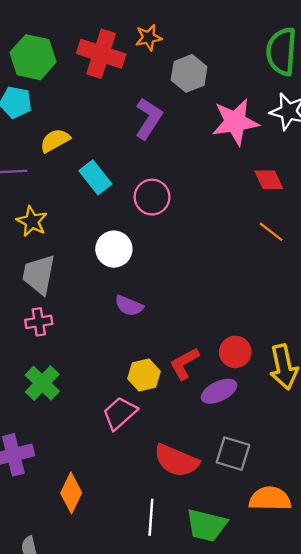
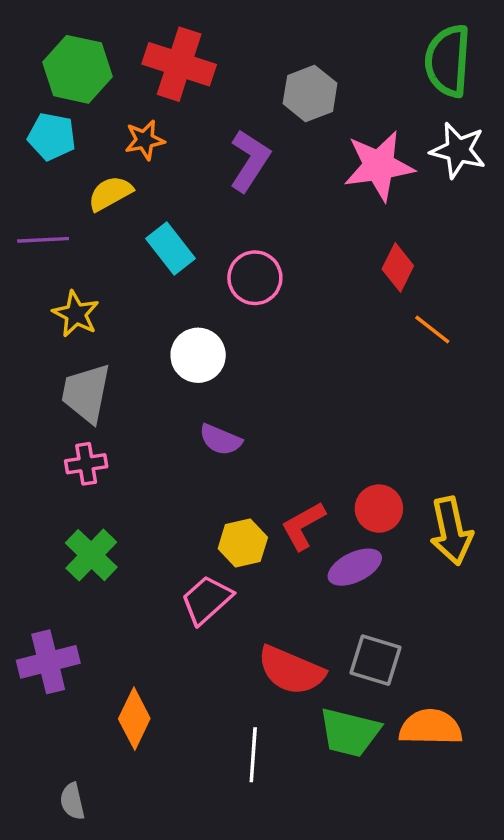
orange star: (149, 38) -> (145, 140), moved
red diamond: (269, 180) -> (398, 267), moved, turned 52
green trapezoid: (206, 525) -> (350, 732), moved

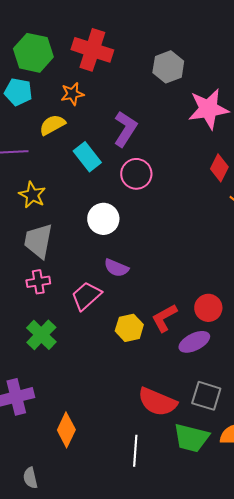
purple L-shape: (250, 161) -> (125, 129), moved
pink trapezoid: (207, 600) -> (86, 296), moved

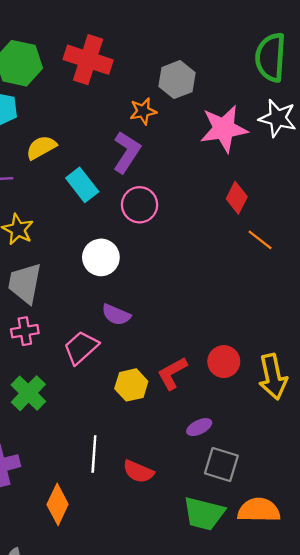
orange star: (72, 94) -> (143, 111), moved
purple ellipse: (194, 342) -> (199, 427), moved, size x0.7
red semicircle: (157, 402) -> (138, 472), moved, size x0.7
white line: (135, 451) -> (94, 454), moved

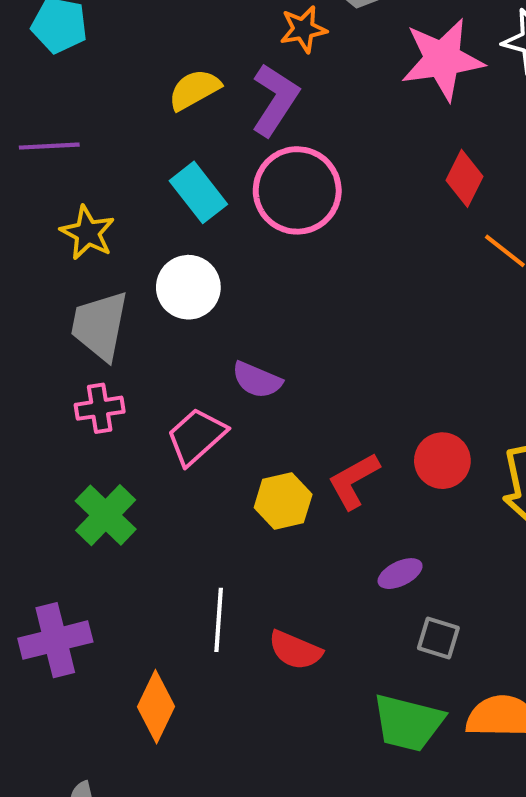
yellow semicircle: (41, 147) -> (194, 90), moved
cyan rectangle: (82, 185) -> (198, 192), moved
pink circle: (140, 205) -> (297, 190), size x1.4
white circle: (101, 257) -> (188, 287), moved
gray square: (221, 465) -> (438, 638), size x0.7

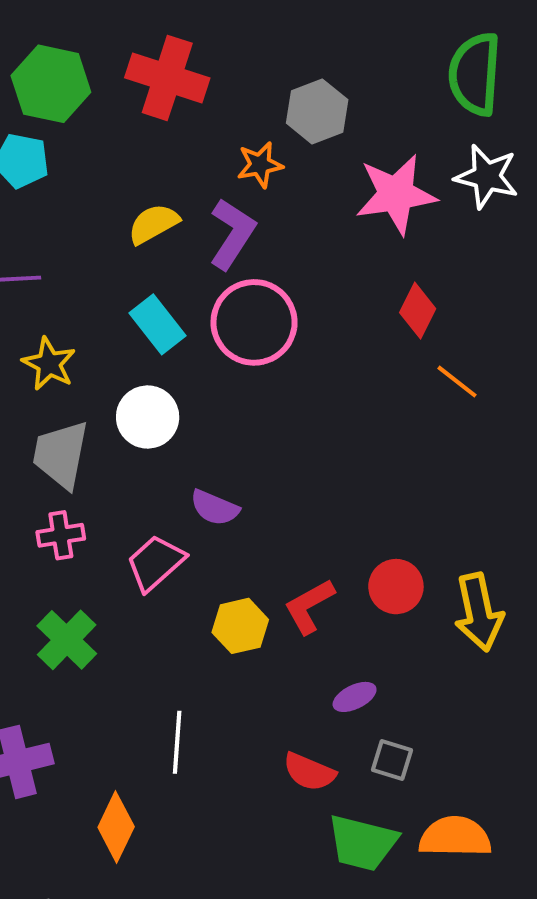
red semicircle: (295, 650) -> (309, 772), moved

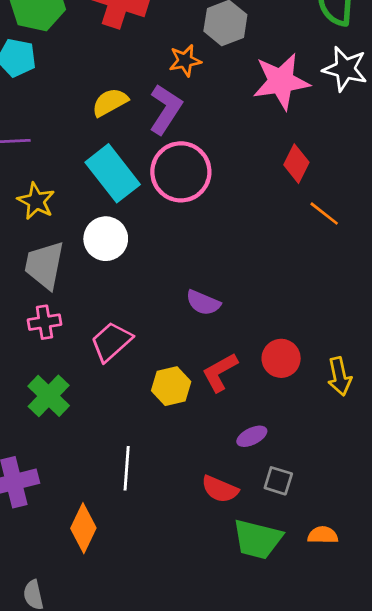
cyan rectangle: (157, 324) -> (113, 173), size x1.4
purple semicircle: (215, 508) -> (203, 303), moved
yellow arrow: (479, 612) -> (340, 376), size x0.7
orange semicircle: (455, 837) -> (323, 535), size x0.6

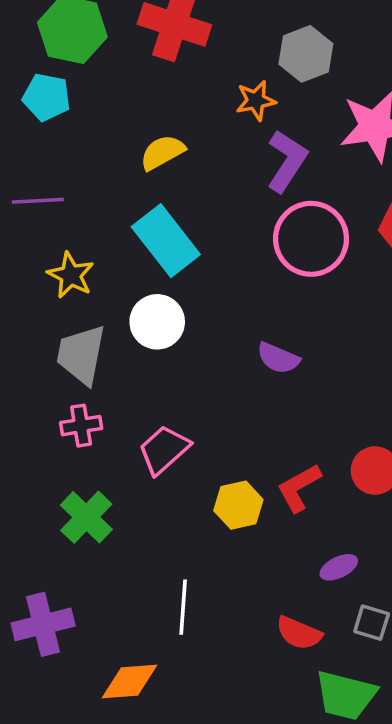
purple L-shape: (166, 109) -> (287, 161), moved
pink circle: (181, 172) -> (311, 239), moved
purple semicircle: (203, 303) -> (278, 358), moved
orange diamond: (83, 528) -> (130, 681), turned 60

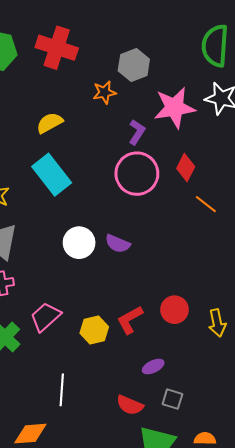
purple L-shape: (287, 161) -> (137, 132), moved, size x0.7
white circle: (157, 322) -> (79, 243), moved
pink trapezoid: (164, 450) -> (46, 317), moved

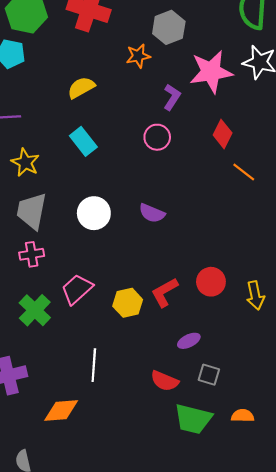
pink circle: (137, 174) -> (157, 137), moved, size x0.6
cyan rectangle: (52, 175) -> (83, 141), size x0.7
white circle: (79, 243) -> (94, 213), moved

